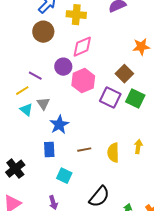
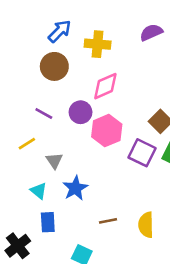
purple line: (35, 76) -> (44, 114), moved
cyan triangle: (26, 110) -> (39, 191), moved
blue rectangle: (49, 150) -> (48, 222), moved

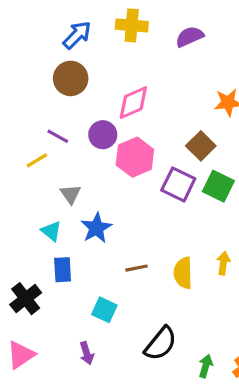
yellow cross: (98, 44) -> (132, 25), moved
yellow line: (27, 144) -> (37, 160), moved

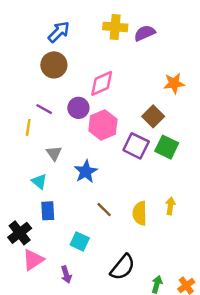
yellow cross: (132, 25) -> (115, 27), moved
yellow line: (37, 160) -> (28, 127), turned -49
blue star: (96, 228) -> (86, 172), moved
brown line: (136, 268) -> (104, 210), turned 56
pink triangle: (21, 355) -> (33, 260), moved

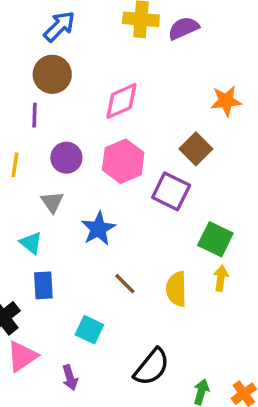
purple circle: (78, 108) -> (66, 158), moved
purple line: (44, 109) -> (34, 115), moved, turned 63
green square: (167, 147) -> (215, 239), moved

